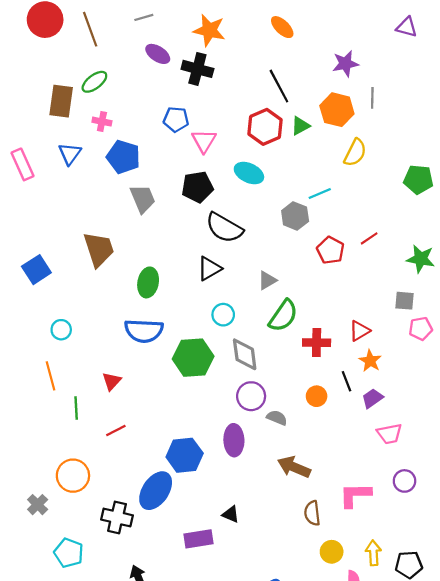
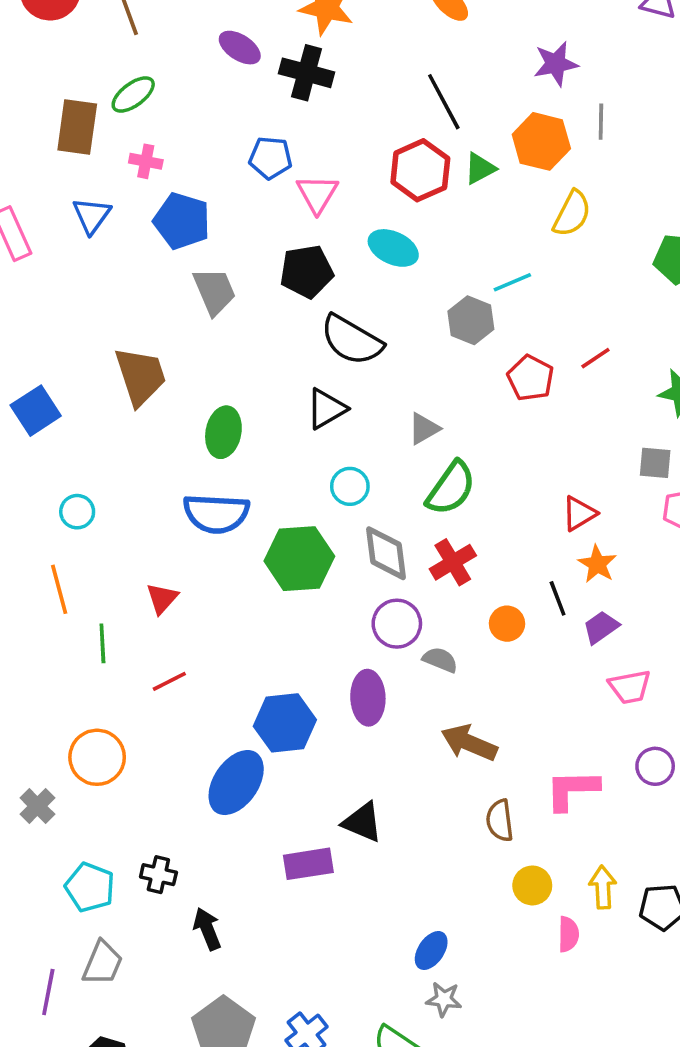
red cross: (317, 343) -> (453, 562), moved, turned -32
black triangle: (231, 514) -> (363, 822), size x1.4
black cross: (117, 517) -> (158, 875), moved, size x0.7

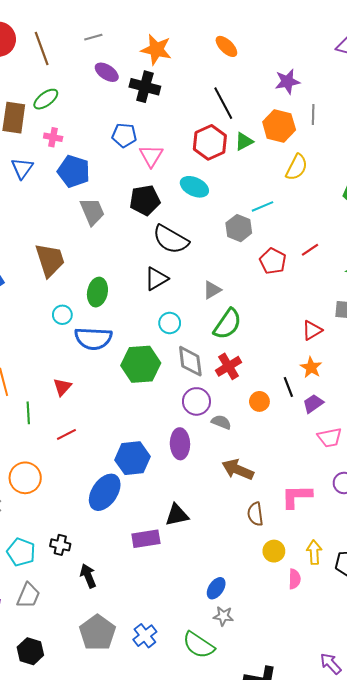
cyan circle: (77, 512) -> (62, 315), moved
red triangle: (579, 513) -> (312, 330), moved
black triangle: (363, 822) -> (177, 515), turned -35

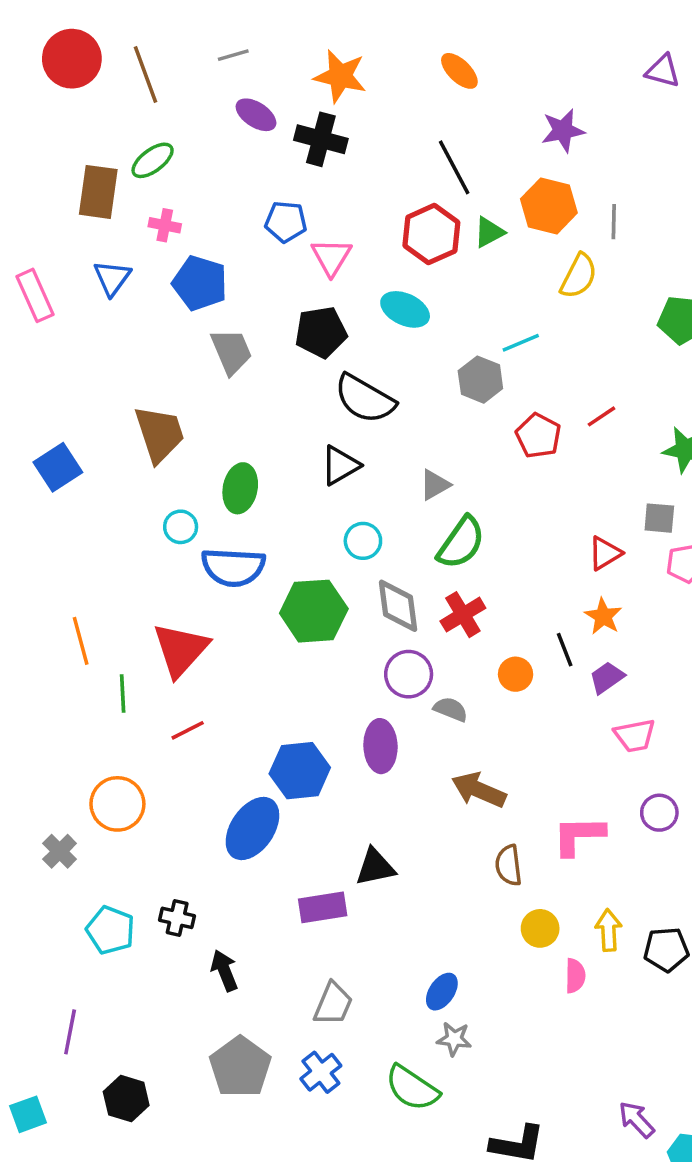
gray line: (313, 115) -> (614, 222), moved
red triangle: (62, 387) -> (181, 650), size x1.8
gray trapezoid: (28, 595) -> (333, 1004), moved

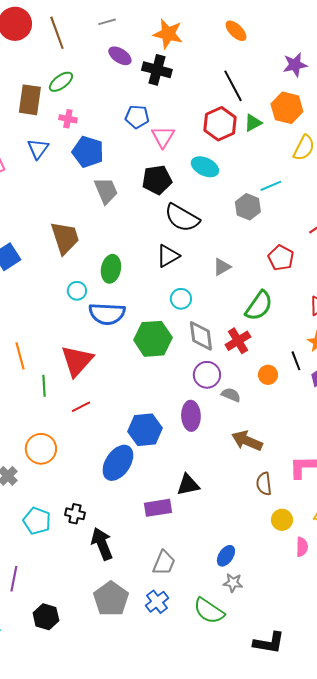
red pentagon: (538, 436) -> (281, 258), moved
green semicircle: (461, 543) -> (259, 306), moved
black arrow: (224, 971) -> (102, 544), size x1.4

